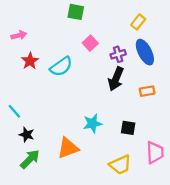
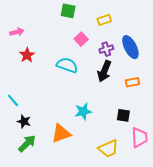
yellow rectangle: (138, 22) -> (104, 20), moved, turned 32
cyan semicircle: (61, 67) -> (67, 65), moved, turned -125
black square: (128, 128) -> (123, 115), moved

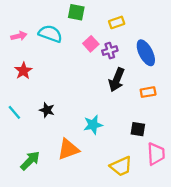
purple cross: (106, 49) -> (110, 51), moved
red star: (27, 55) -> (23, 71), moved
cyan semicircle: (67, 65) -> (50, 34), moved
black star: (24, 121) -> (47, 110), moved

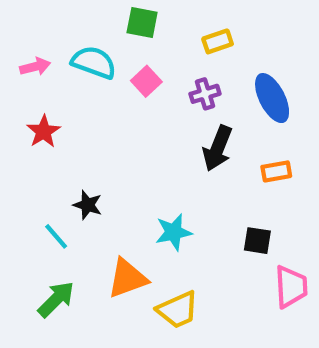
pink square: (91, 44) -> (146, 81), moved
cyan line: (14, 112) -> (56, 236), moved
yellow trapezoid: (121, 166) -> (178, 310), moved

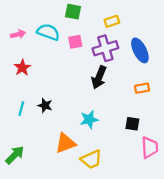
pink square: (146, 81) -> (75, 42), turned 32
purple cross: (205, 94) -> (105, 48), size x1.6
black arrow: (218, 148) -> (99, 77), moved
cyan line: (56, 236) -> (21, 109), moved, turned 56
green arrow: (56, 299) -> (15, 155), moved

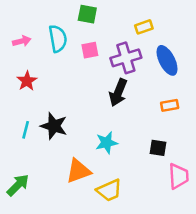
yellow rectangle: (112, 21) -> (144, 27), moved
cyan semicircle: (48, 32) -> (58, 39), turned 60
black star: (45, 105) -> (54, 126), size x1.5

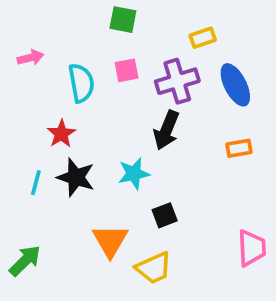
cyan semicircle: (58, 39) -> (81, 83), moved
red star: (27, 81) -> (61, 134), moved
cyan star: (107, 143) -> (134, 174), moved
black square: (158, 148) -> (165, 215), moved, turned -30
orange triangle: (78, 171) -> (110, 241), turned -40

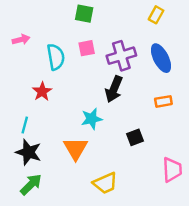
yellow rectangle: (203, 38) -> (156, 15), moved, turned -42
black star: (76, 177) -> (28, 152), moved
black square: (165, 215) -> (135, 137), moved
orange triangle: (110, 241) -> (76, 149), moved
green arrow: (25, 261) -> (31, 184), moved

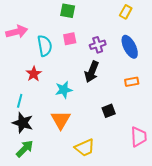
pink arrow: (21, 40) -> (17, 32), size x1.5
purple cross: (121, 56) -> (98, 45), size x0.7
cyan star: (92, 119) -> (64, 90), moved

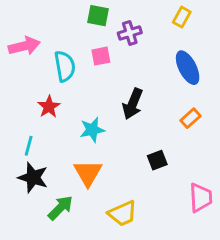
purple cross: (98, 45) -> (130, 33), moved
orange rectangle: (132, 82) -> (190, 118), turned -32
green arrow: (25, 149) -> (60, 208), moved

